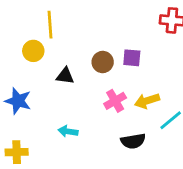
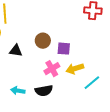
purple square: (132, 58) -> (64, 49), moved
black semicircle: (133, 141) -> (44, 91), moved

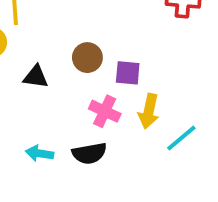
pink cross: (52, 69) -> (105, 111), turned -35
yellow arrow: (75, 69) -> (149, 111), turned -60

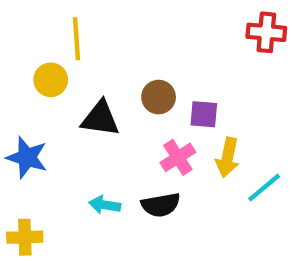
black triangle: (36, 77) -> (100, 119), size x1.4
pink cross: (105, 111) -> (178, 157), turned 32

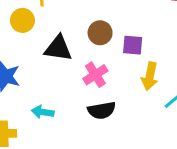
pink cross: (178, 157) -> (95, 75), moved
cyan arrow: (105, 205) -> (43, 112), moved

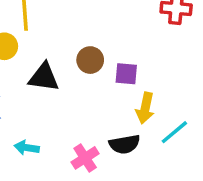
pink cross: (95, 75) -> (85, 158), moved
black semicircle: (102, 110) -> (125, 144), moved

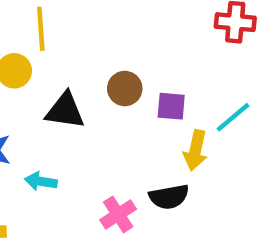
cyan line: (174, 132) -> (233, 117), moved
cyan arrow: (27, 148) -> (41, 181), moved

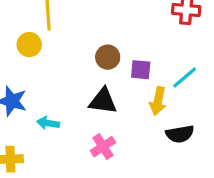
black triangle: (65, 111) -> (103, 101), moved
black semicircle: (169, 197) -> (180, 134), moved

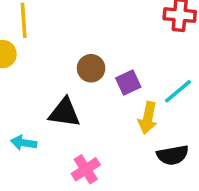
purple square: (141, 70) -> (128, 82), turned -30
black triangle: (103, 101) -> (64, 113), moved

